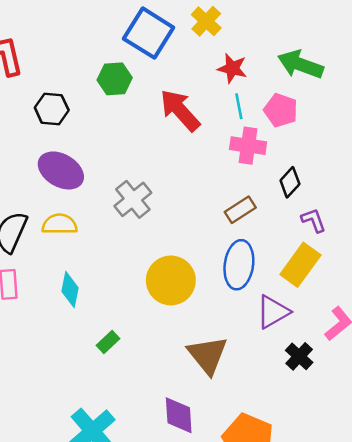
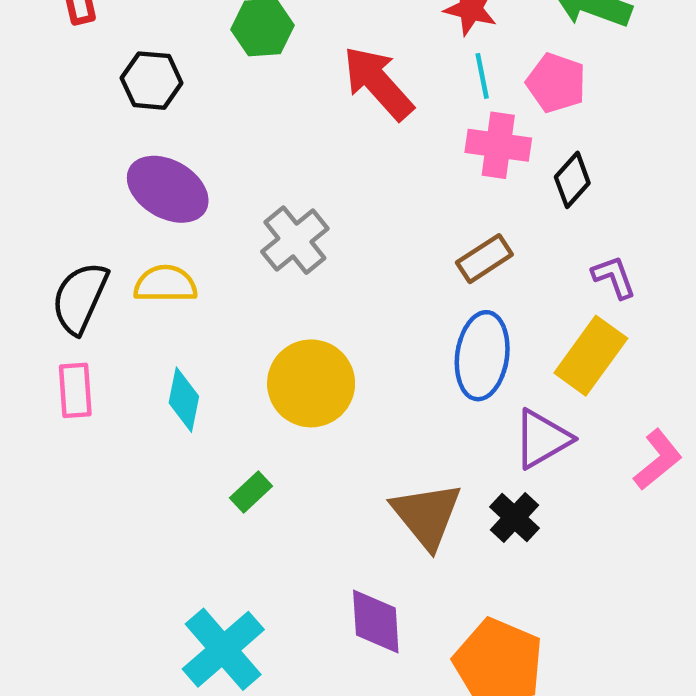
black diamond: (290, 182) -> (572, 180), moved
yellow circle: (171, 280) -> (311, 383), moved
black cross: (299, 356) -> (515, 518), moved

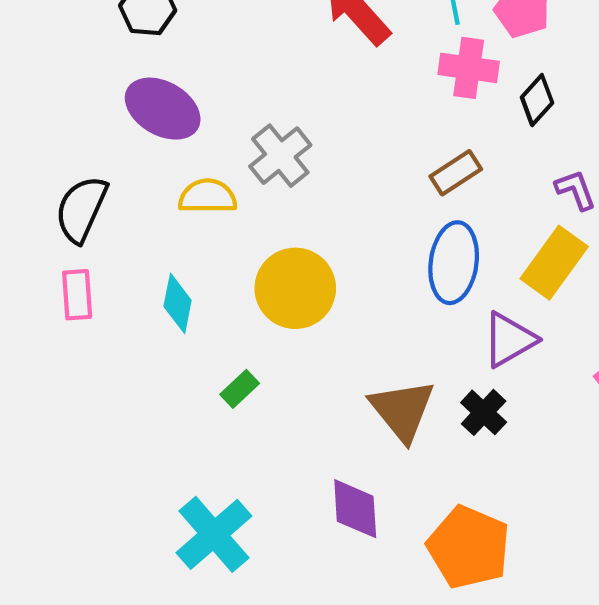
yellow semicircle: (165, 284) -> (208, 196), moved

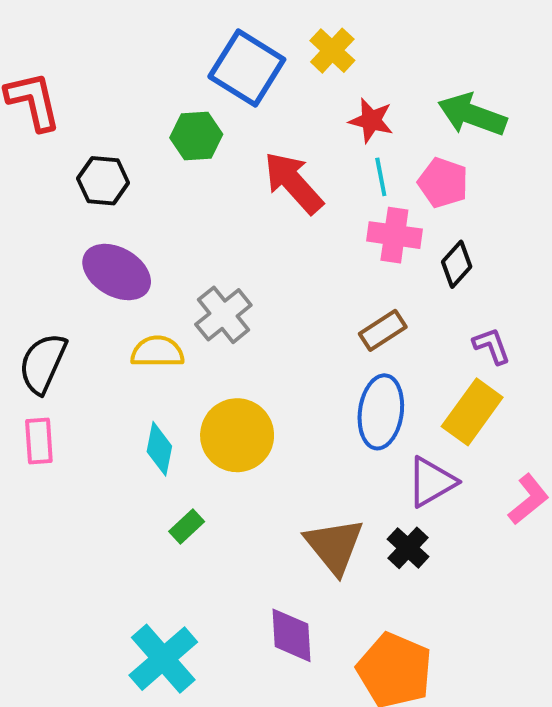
cyan diamond: (178, 303) -> (159, 449), moved

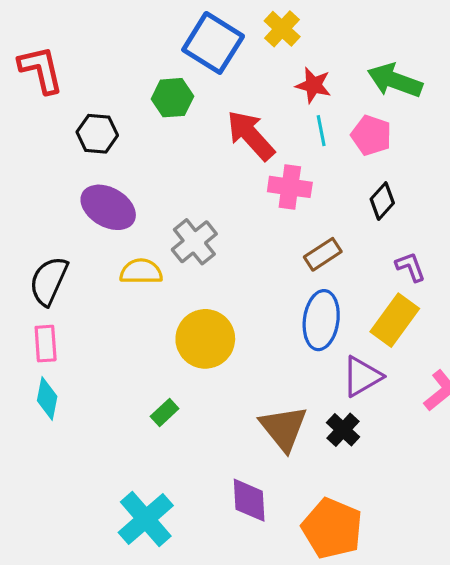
pink cross: (394, 235) -> (290, 187), moved
cyan diamond: (159, 449) -> (47, 398), moved

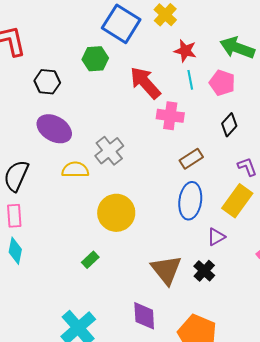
purple triangle: (362, 376) -> (216, 237), size x0.7

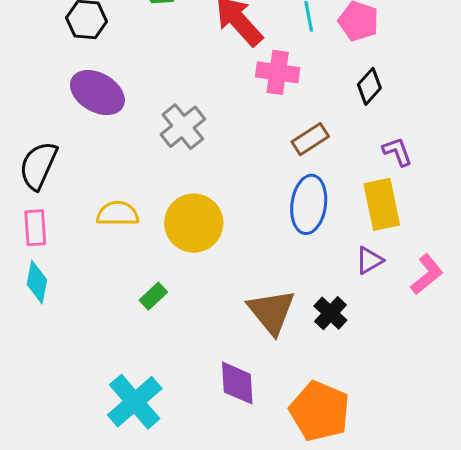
yellow semicircle: (75, 170) -> (118, 214), moved
yellow rectangle: (237, 201) -> (382, 204), turned -48
purple triangle: (216, 237) -> (369, 260), moved

